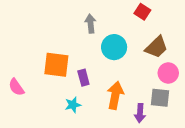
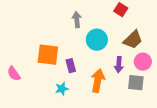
purple arrow: (140, 113) -> (119, 65), moved

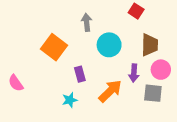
brown trapezoid: (133, 40) -> (150, 45), turned -45
orange square: (48, 55) -> (54, 47), moved, turned 30
orange arrow: (98, 81) -> (110, 91), turned 35

